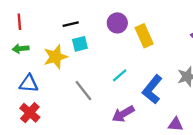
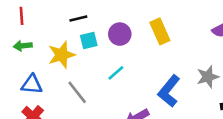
purple circle: (117, 23) -> (120, 34), moved
cyan line: (120, 75) -> (116, 73), moved
gray line: (83, 91) -> (77, 92), moved

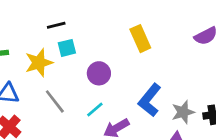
purple circle: (120, 34) -> (99, 73), moved
cyan line: (116, 73) -> (95, 109), moved
gray star: (208, 77) -> (183, 112), moved

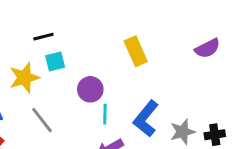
cyan line: (95, 109) -> (105, 114), moved, turned -48

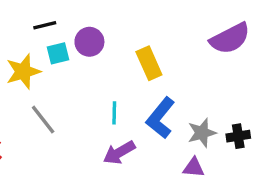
purple semicircle: (207, 48) -> (230, 38), size x1.4
yellow rectangle: (136, 51) -> (149, 63), moved
purple circle: (90, 89) -> (89, 42), moved

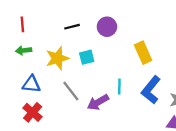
purple circle: (89, 42) -> (107, 27), moved
cyan square: (58, 53) -> (87, 57), moved
purple arrow: (119, 153) -> (98, 102), moved

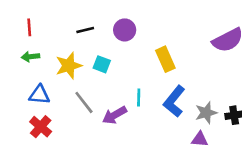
cyan square: (87, 57) -> (102, 64), turned 35

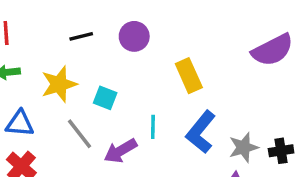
cyan square: (102, 64) -> (105, 98), moved

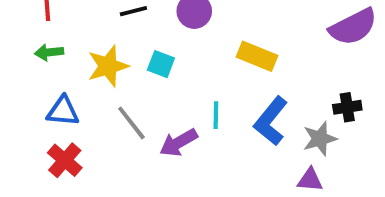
yellow rectangle: (189, 76) -> (257, 56), turned -44
cyan square: (105, 98) -> (161, 64), moved
black cross: (281, 151) -> (347, 107), moved

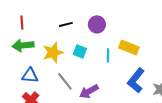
green arrow: (49, 52) -> (23, 45), size x1.5
cyan line: (216, 115) -> (108, 55), moved

